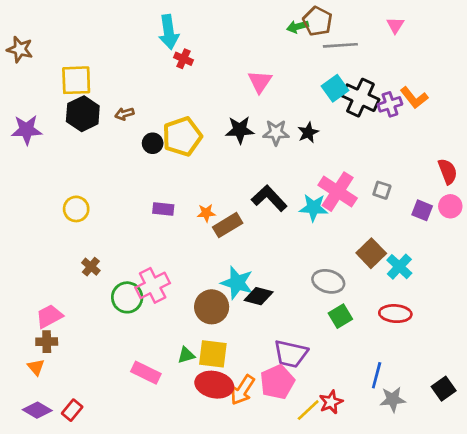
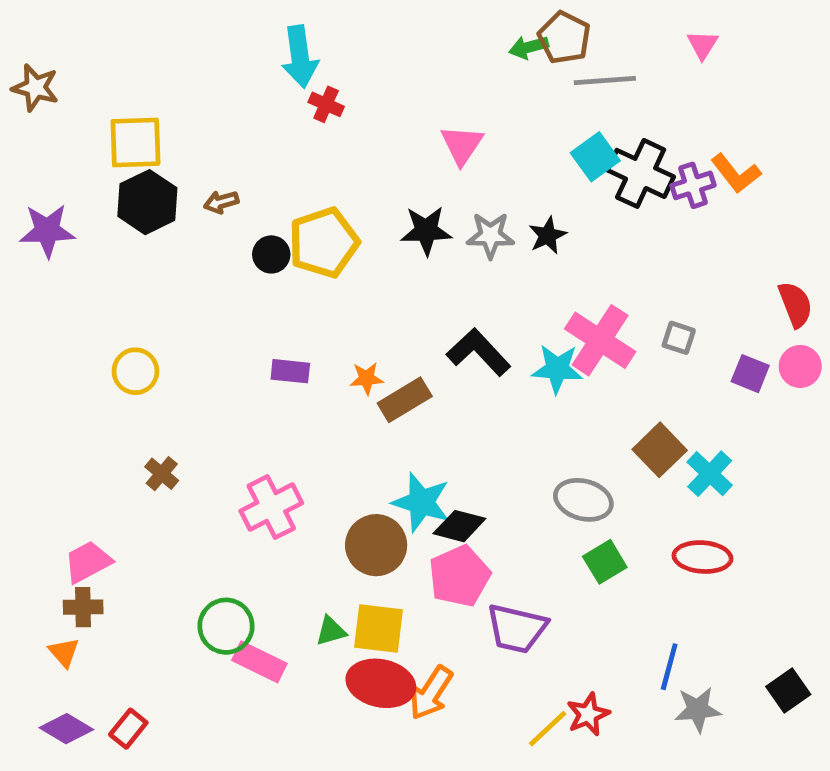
green circle: (127, 297) -> (226, 626), moved
pink pentagon: (277, 382) -> (459, 576), moved

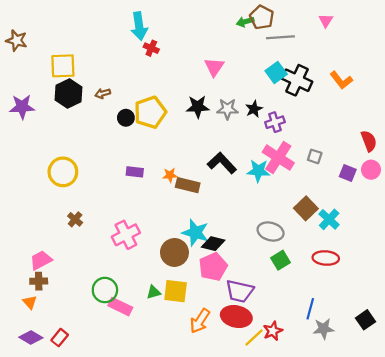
purple cross: (693, 185) -> (275, 122), moved
yellow circle: (135, 371) -> (63, 172), size x1.4
brown rectangle: (405, 400) -> (188, 185), turned 45
red ellipse: (381, 683) -> (236, 317), moved

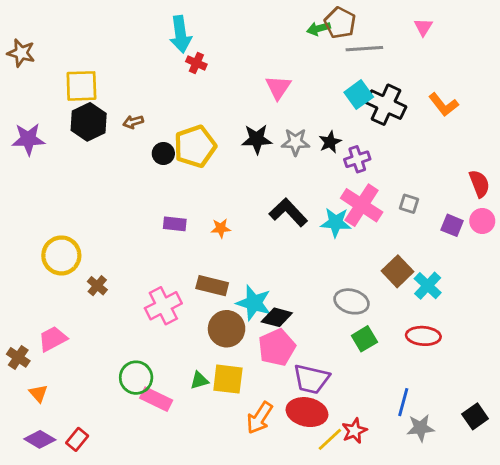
yellow circle: (63, 172) -> (61, 255), moved
brown rectangle: (188, 185) -> (212, 286), moved
brown cross: (39, 281) -> (18, 357), moved, turned 35

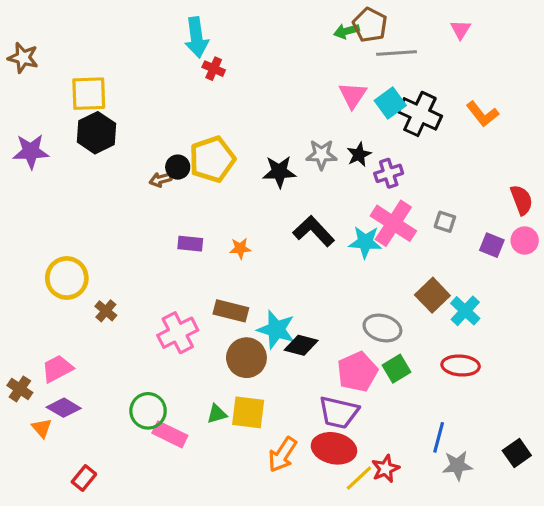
pink triangle: (278, 87) -> (353, 95), moved
brown arrow: (133, 122) -> (161, 180), moved
black star: (257, 139) -> (279, 172), moved
pink pentagon: (277, 347) -> (357, 372), moved
purple diamond: (40, 439) -> (64, 408), moved

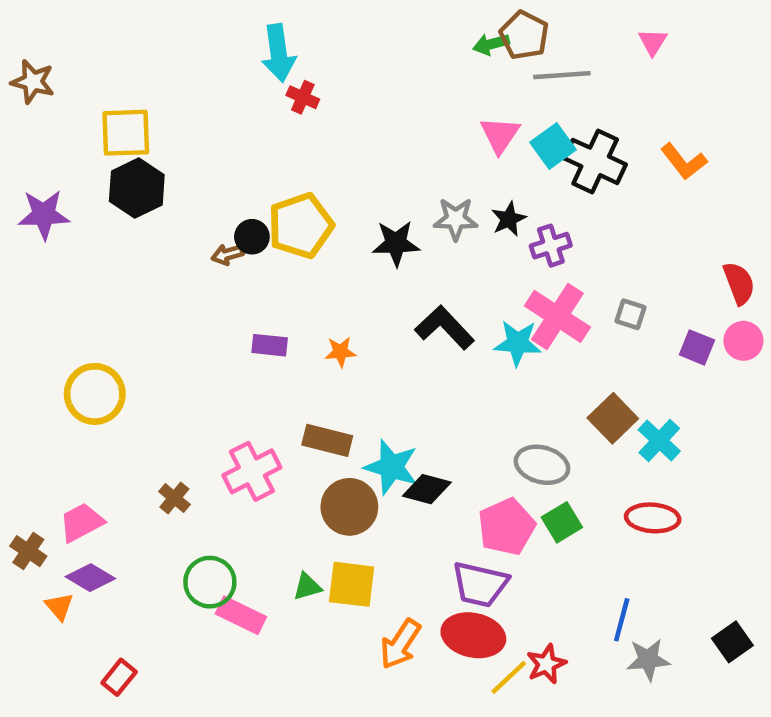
brown cross: (106, 311) -> (174, 498), moved

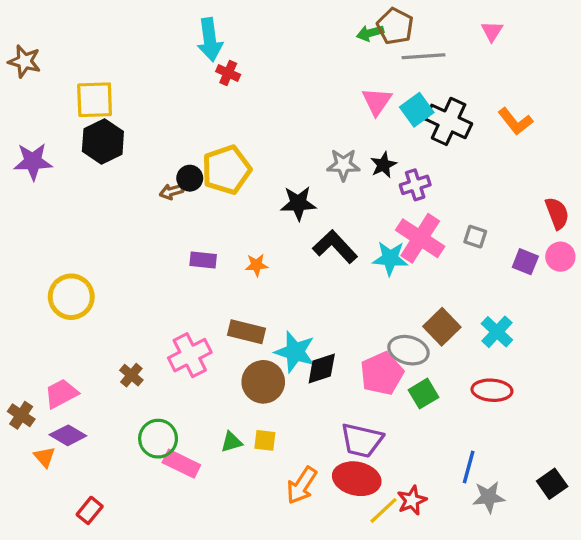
black star: (396, 243) -> (298, 203), moved
brown square: (613, 418) -> (442, 327), moved
black diamond: (427, 489) -> (322, 369), turned -33
pink pentagon: (507, 527) -> (382, 374), moved
yellow square: (352, 584) -> (265, 440), size x0.6

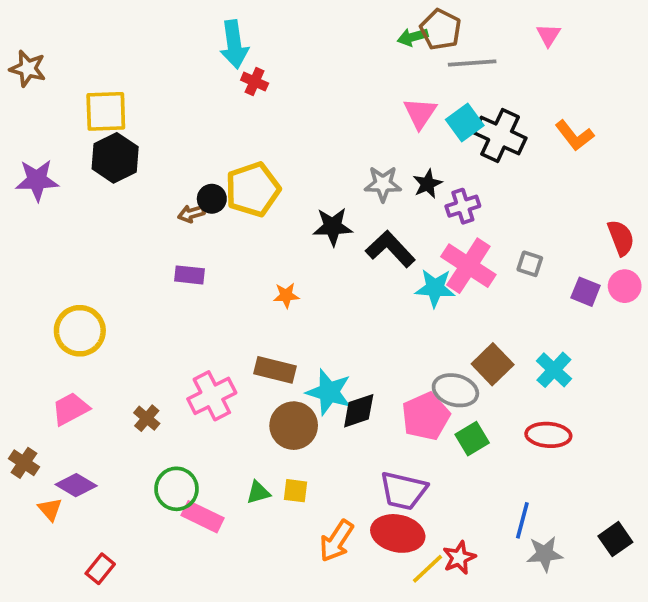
black L-shape: (335, 247) -> (390, 249), moved
purple rectangle: (203, 260) -> (189, 275), moved
pink trapezoid: (61, 394) -> (70, 409), moved

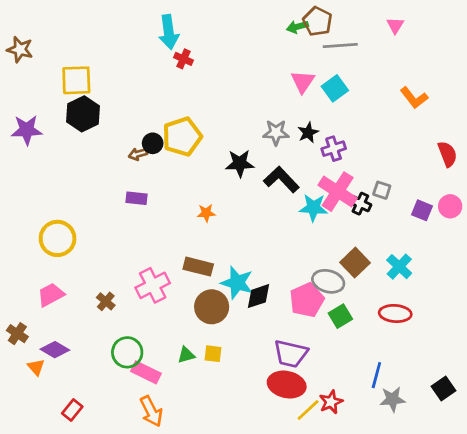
black cross: (500, 135) -> (360, 204), moved, size x0.6
red semicircle: (621, 238) -> (447, 154), moved
orange arrow: (336, 541) -> (151, 411), moved, turned -60

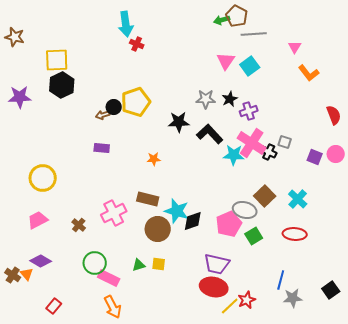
pink triangle: (395, 25) -> (295, 47), moved
brown cross: (17, 334) -> (13, 275), moved

